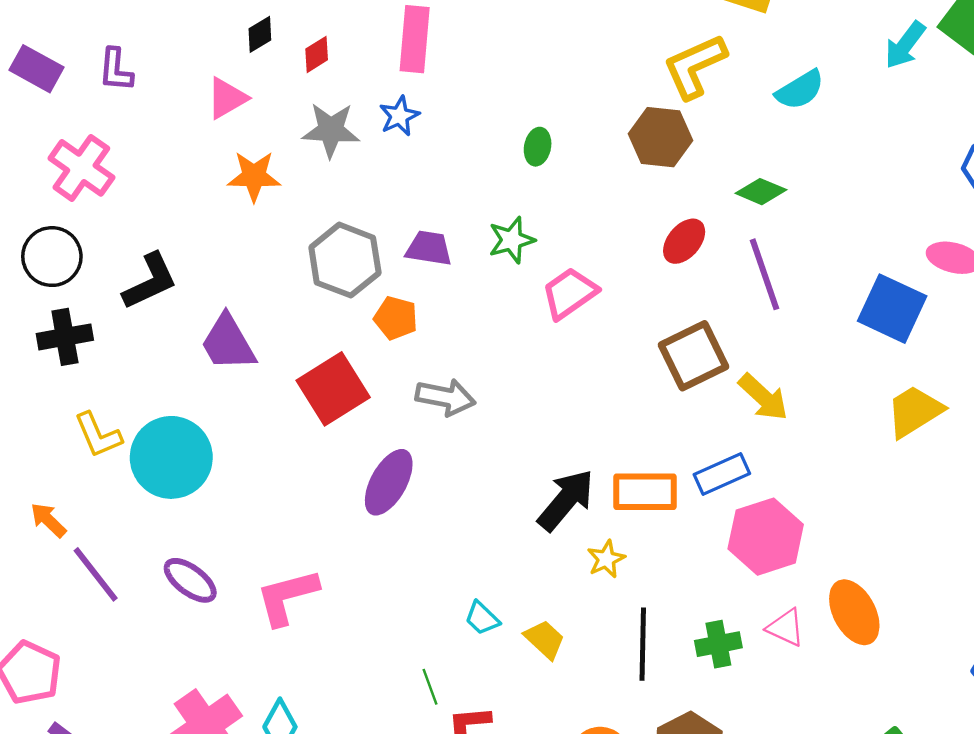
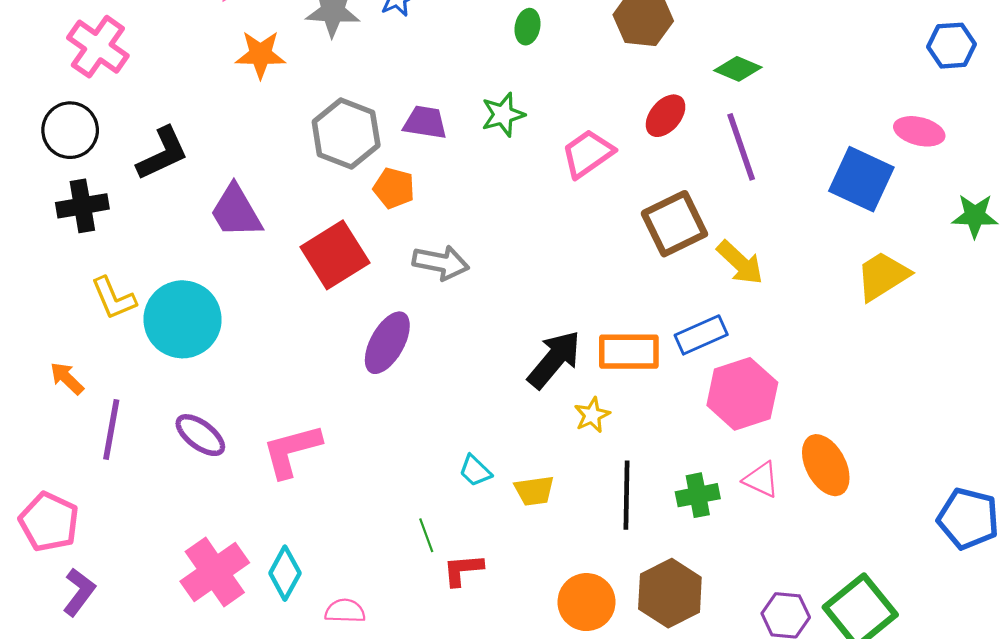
pink trapezoid: (569, 293) -> (588, 154), moved
purple line: (96, 574) -> (111, 430), turned 48
yellow trapezoid: (545, 639) -> (534, 491), turned 129

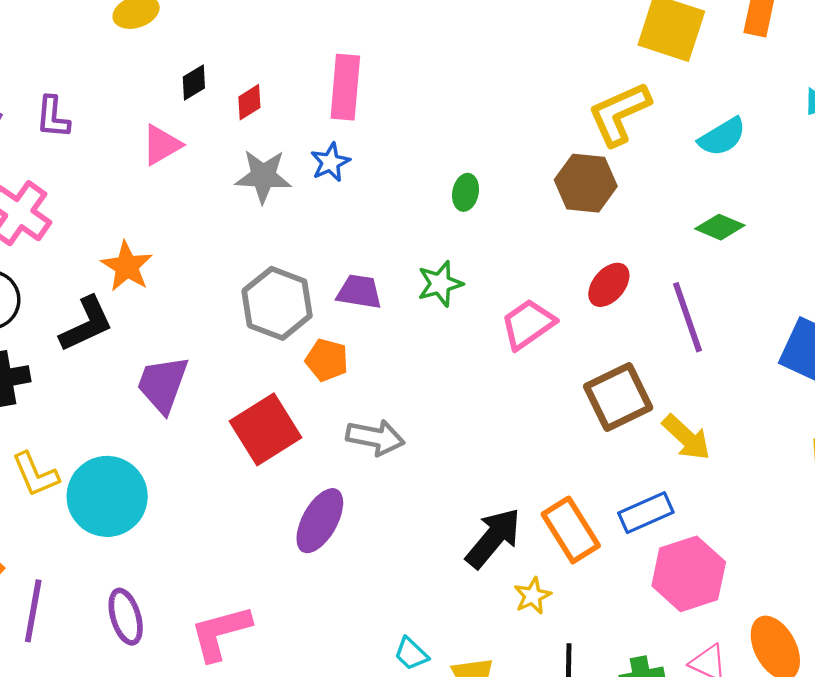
orange star: (260, 54) -> (127, 266), moved, turned 30
green diamond: (738, 69) -> (720, 227), moved
purple trapezoid: (236, 211) -> (163, 384), turned 50
orange rectangle: (629, 352) -> (571, 530), turned 58
purple ellipse: (200, 435) -> (126, 617), turned 36

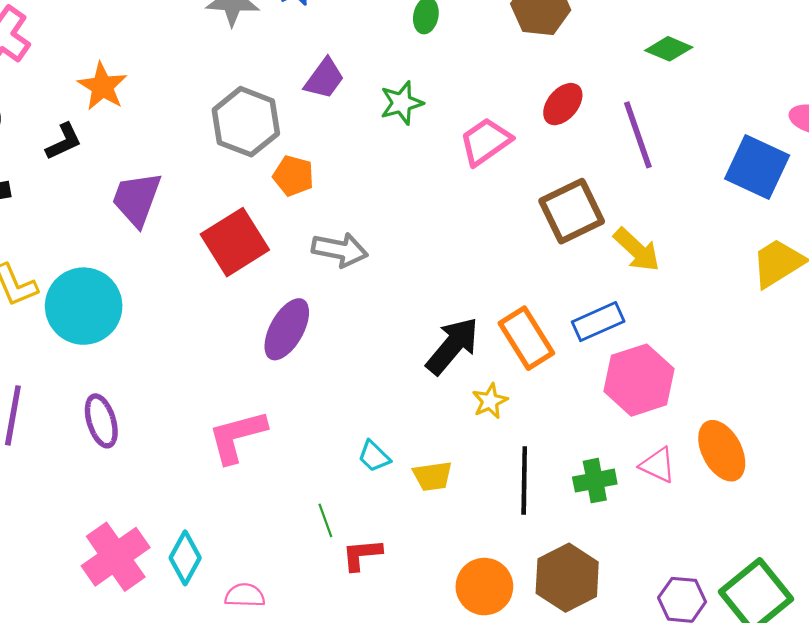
purple trapezoid: (359, 292) -> (324, 79), moved, turned 117
black L-shape: (86, 324) -> (64, 142), size x0.7
pink L-shape: (220, 633) -> (237, 436), moved

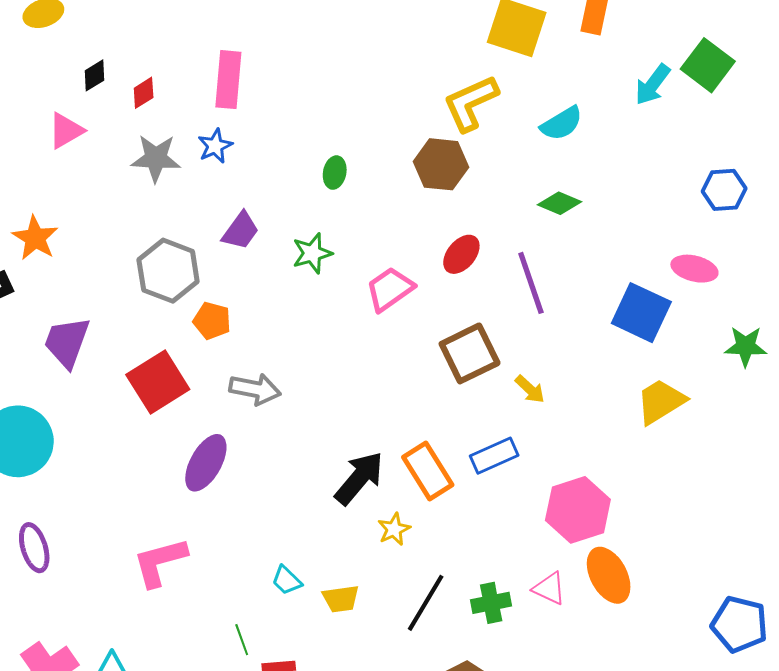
yellow arrow: (637, 250) -> (530, 389), size x0.7
pink hexagon: (639, 380) -> (578, 510), moved
black line: (524, 481) -> (426, 603), turned 30

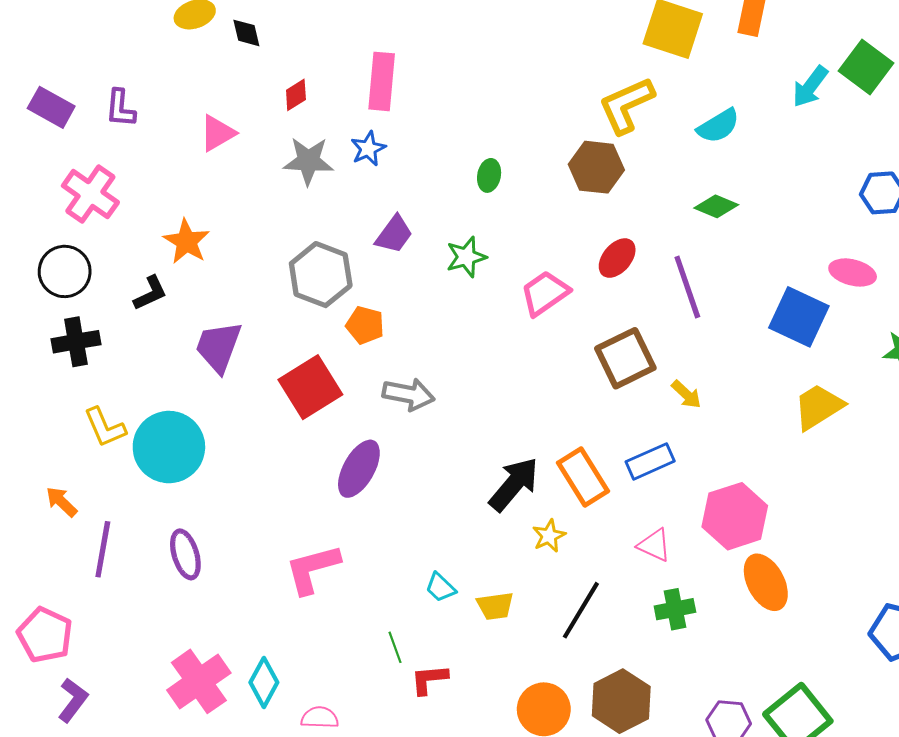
black diamond: (94, 75) -> (246, 33), moved, turned -72
pink triangle: (549, 589) -> (654, 545), moved
green cross: (491, 603) -> (675, 609), moved

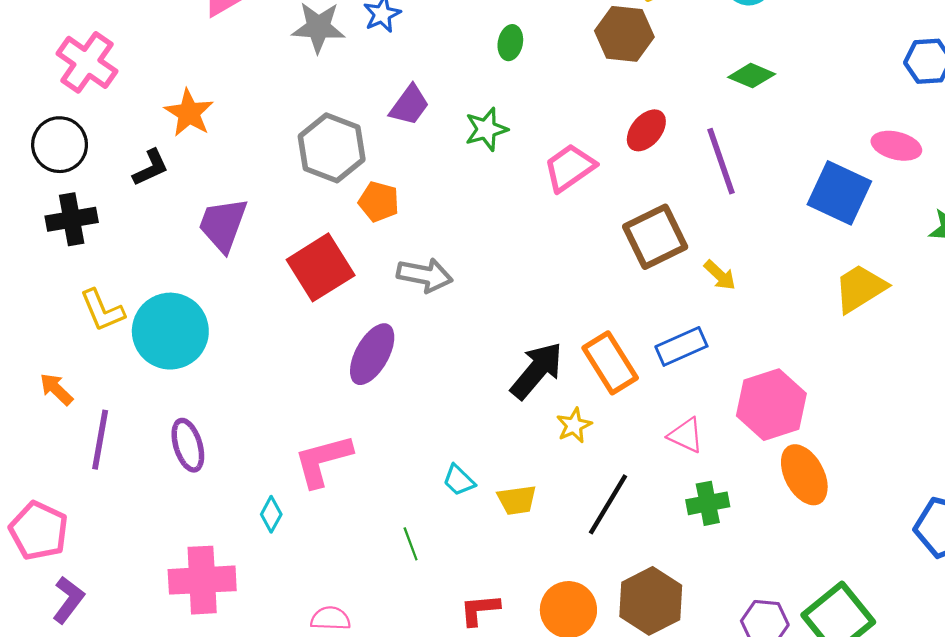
red L-shape: (429, 679) -> (480, 610), moved
pink cross: (199, 681) -> (202, 580), turned 32
cyan diamond: (264, 682) -> (271, 514), moved, size x0.7

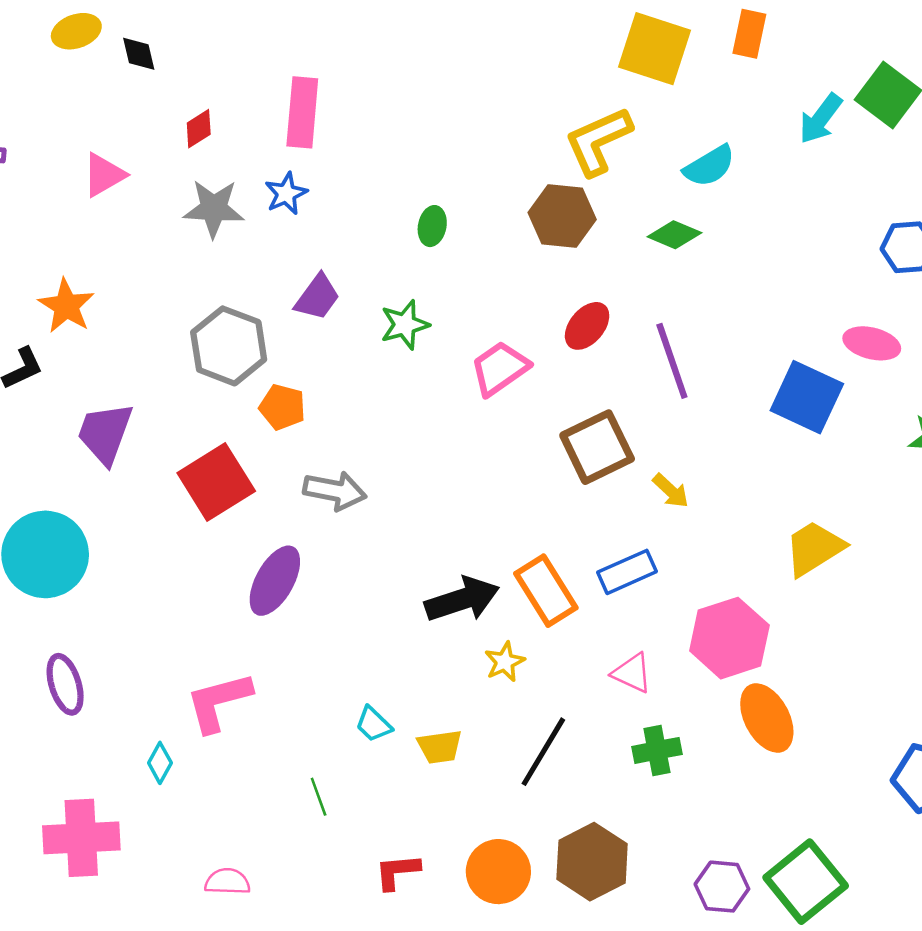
green diamond: (752, 76) -> (674, 235), moved
yellow trapezoid: (860, 288) -> (814, 548), moved
black arrow: (537, 371) -> (462, 599), turned 32

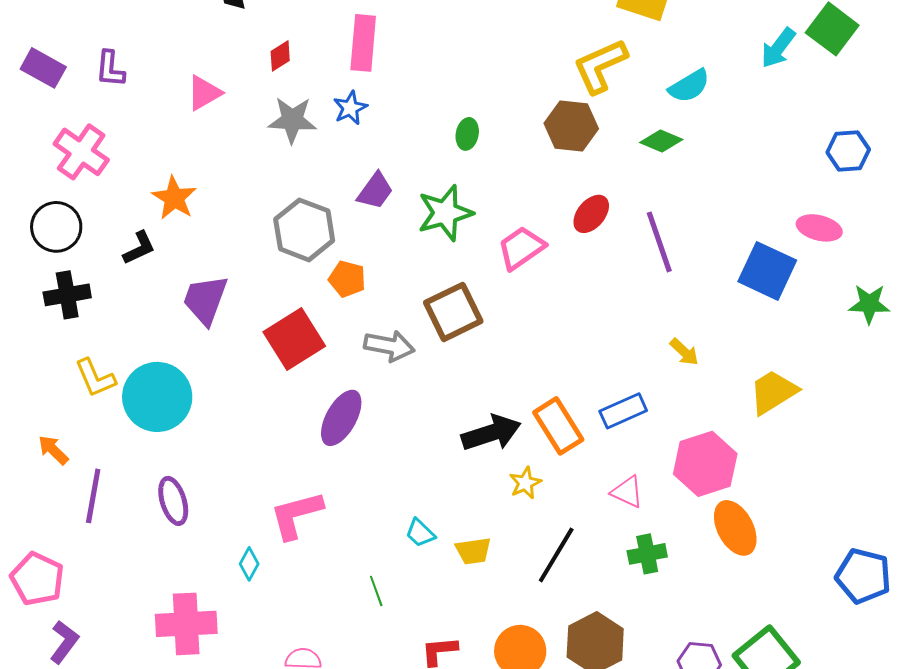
green star: (405, 325) -> (445, 213), size x1.4
brown square: (597, 447) -> (453, 312), moved
yellow arrow: (671, 491) -> (684, 352), moved

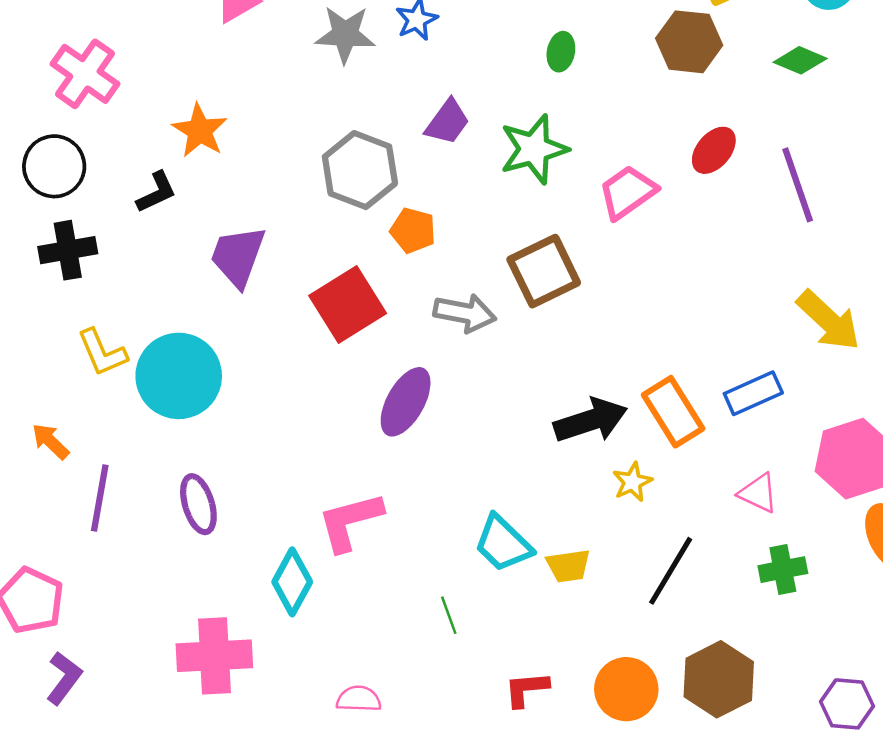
yellow arrow: (684, 352) -> (828, 320), size x1.8
cyan trapezoid: (420, 533) -> (503, 544), size x1.6
cyan diamond: (249, 564) -> (292, 582), size x1.6

